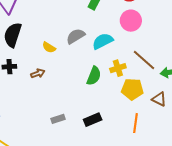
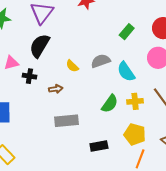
cyan semicircle: (103, 41) -> (126, 72), turned -110
yellow pentagon: (132, 89) -> (135, 134), moved
gray rectangle: (58, 119) -> (67, 121), moved, size x1.6

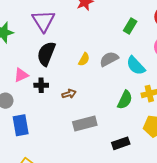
yellow semicircle: (72, 66) -> (84, 59), moved, turned -96

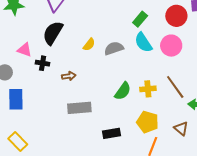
cyan semicircle: (136, 66) -> (143, 42), moved
pink triangle: (21, 75) -> (24, 50), turned 35

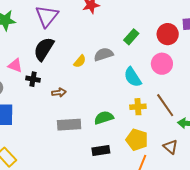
cyan semicircle: (143, 42) -> (133, 77), moved
gray semicircle: (114, 48) -> (104, 54), moved
green semicircle: (123, 91) -> (104, 118), moved, turned -144

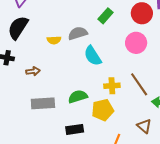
yellow semicircle: (80, 61) -> (54, 40), turned 48
cyan semicircle: (133, 77) -> (93, 56), moved
yellow pentagon: (137, 140) -> (103, 110), moved, turned -30

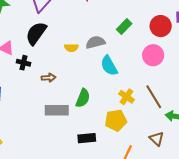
yellow cross: (112, 86) -> (127, 97), turned 35
green semicircle: (78, 97) -> (83, 98), moved, turned 126

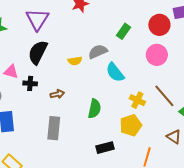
gray rectangle: (57, 110) -> (54, 128), moved, turned -75

